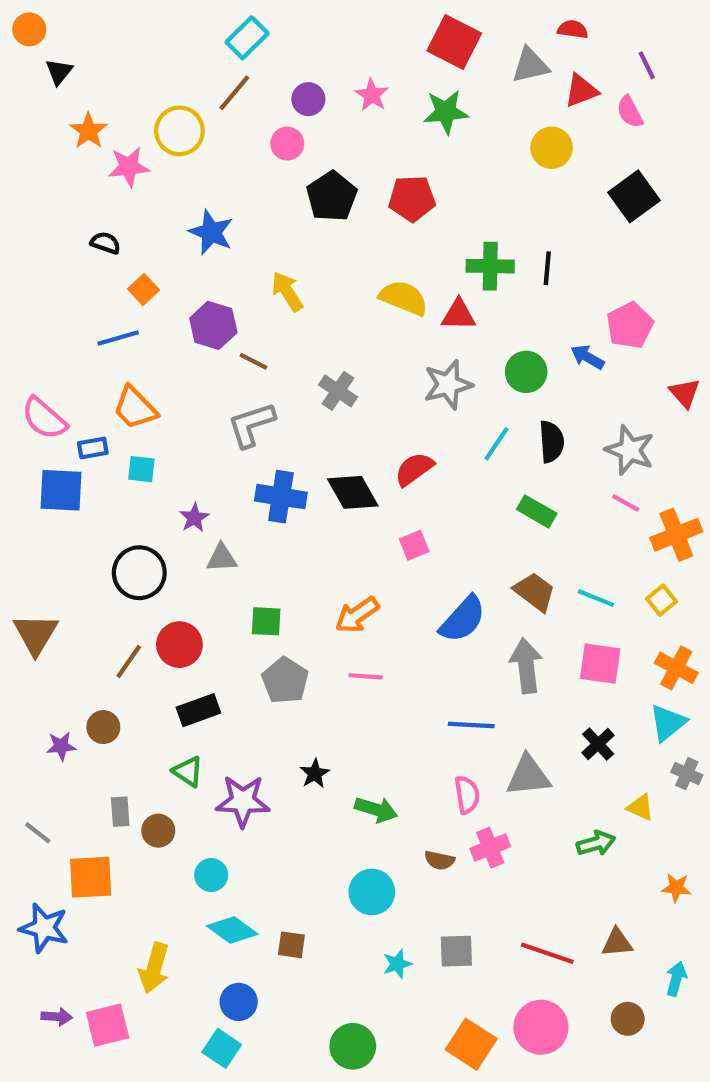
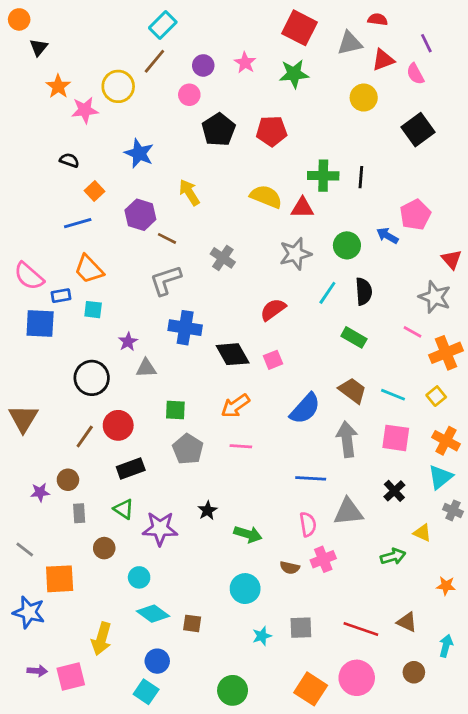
gray star: (630, 450) -> (435, 297), moved
black diamond: (353, 492) -> (233, 354), moved
gray rectangle: (120, 812) -> (79, 513), moved
brown triangle: (617, 943) -> (407, 622), turned 30

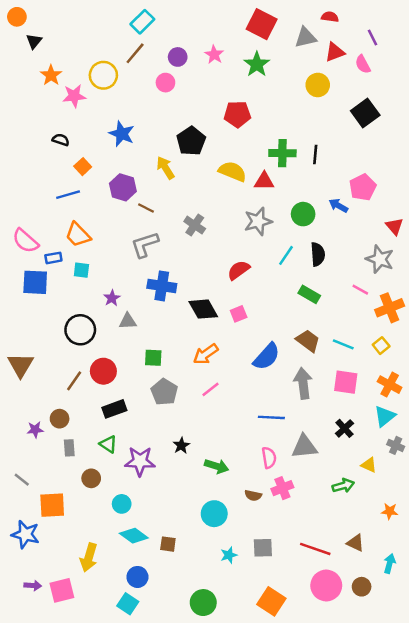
green star: (294, 74) -> (257, 64), turned -30
black pentagon: (219, 130) -> (191, 141), moved
pink line: (241, 446) -> (211, 389), turned -42
pink circle: (357, 678) -> (326, 586), moved

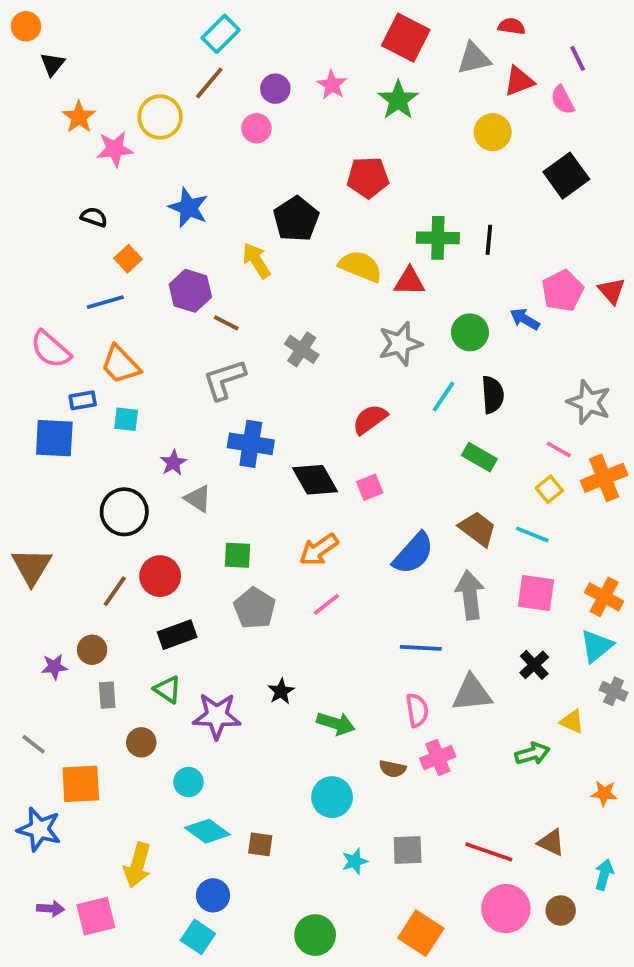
red triangle: (394, 226) -> (612, 291), moved
pink semicircle: (25, 241) -> (51, 349), moved
gray triangle: (128, 321) -> (198, 499), turned 36
yellow square: (381, 346) -> (549, 489), moved

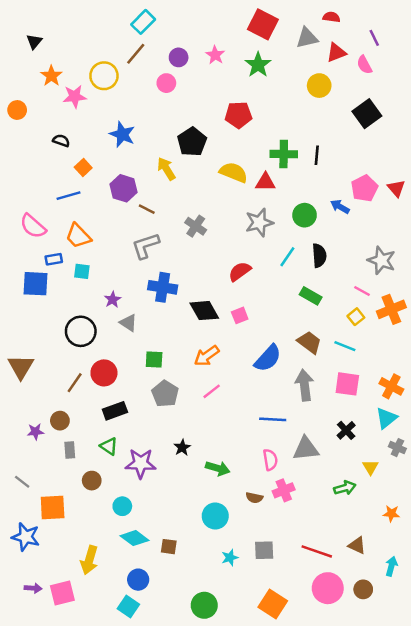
orange circle: (26, 26) -> (17, 110), moved
yellow triangle: (572, 722) -> (371, 467), turned 35

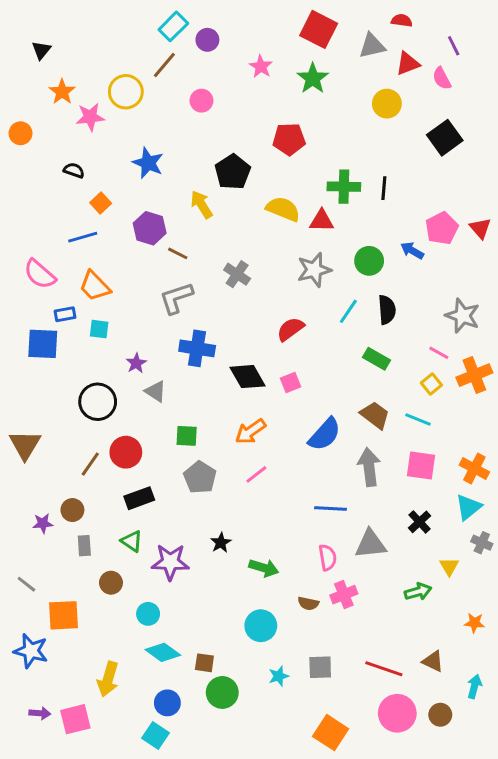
purple circle: (179, 57) -> (207, 40), moved
green circle: (204, 605) -> (222, 692), moved

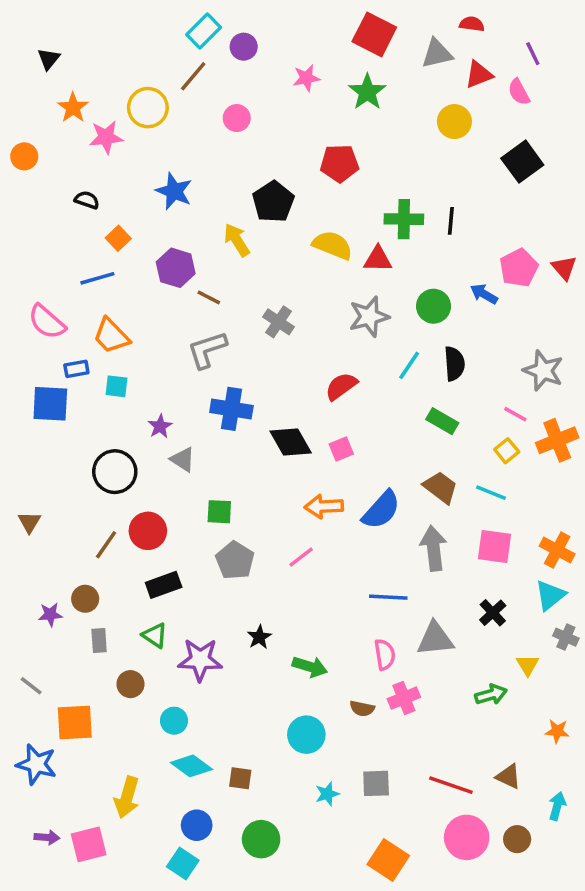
pink star: (261, 67) -> (306, 78), turned 30
orange arrow: (250, 431) -> (324, 506), moved, turned 32
brown triangle: (25, 445) -> (29, 522), size x0.6
green circle: (222, 692) -> (261, 839), moved

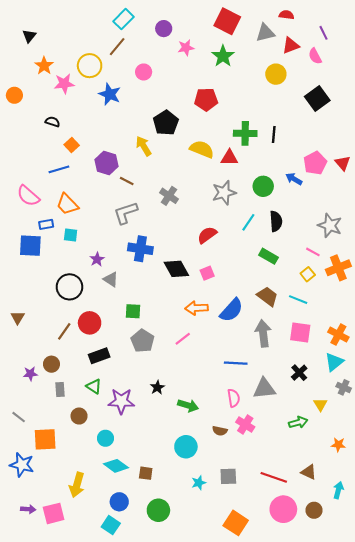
purple circle: (244, 47) -> (164, 29), moved
blue star: (174, 191) -> (110, 94), moved
pink cross: (404, 698) -> (245, 424), turned -36

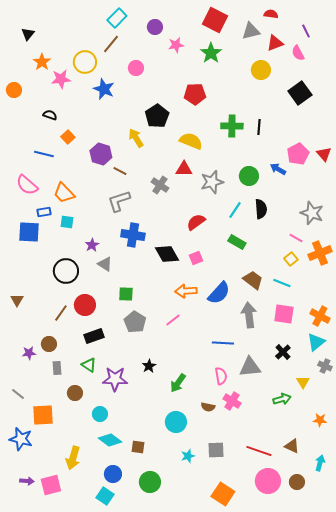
red triangle: (229, 158) -> (184, 169), moved
blue line: (59, 169) -> (44, 154), moved, turned 30
green rectangle: (268, 256) -> (237, 242), moved
green arrow: (188, 405) -> (178, 383), turned 108

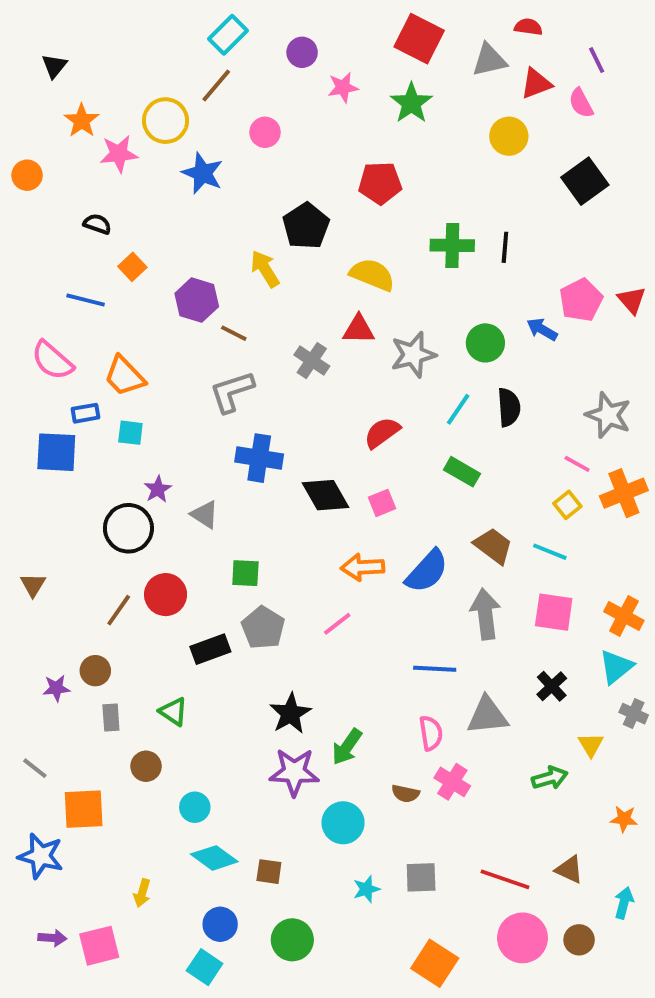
purple star: (92, 245) -> (158, 489), moved
black rectangle: (94, 336) -> (210, 649), moved
black star: (149, 366) -> (290, 714), size x1.5
purple star: (115, 379) -> (294, 772), moved
yellow arrow: (73, 458) -> (142, 893), size x0.6

